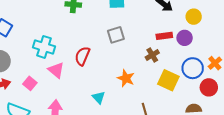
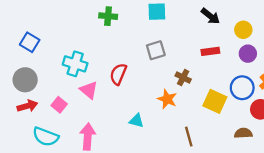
purple circle: (185, 38) -> (248, 54), moved
brown cross: (152, 55) -> (183, 78), moved, turned -32
cyan triangle: (99, 98) -> (136, 121), turned -32

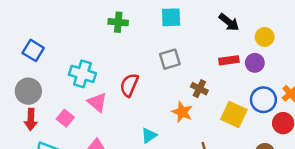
purple circle: (248, 54) -> (255, 63), moved
red arrow: (27, 106) -> (31, 119), turned 108
cyan triangle: (136, 121) -> (149, 135), turned -49

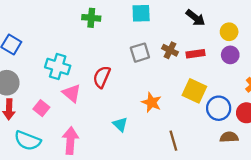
purple circle: (255, 63) -> (230, 55), moved
brown cross: (199, 89) -> (170, 50), moved
blue circle: (263, 100) -> (219, 108), moved
yellow square: (234, 115) -> (194, 91), moved
cyan triangle: (149, 135) -> (120, 124), turned -42

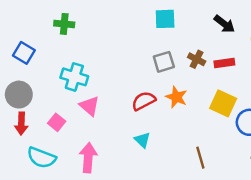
green cross: (91, 18) -> (64, 24), moved
red semicircle: (102, 77) -> (144, 101), moved, turned 40
orange star: (151, 102) -> (176, 97), moved

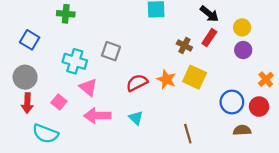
gray square: (164, 62) -> (111, 51), moved, turned 36
red rectangle: (224, 63) -> (209, 38), moved, turned -48
yellow square: (223, 103) -> (195, 77), moved
pink arrow: (88, 158) -> (97, 116), moved, turned -95

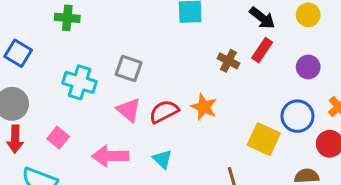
yellow circle: (242, 27) -> (308, 15), moved
yellow square: (195, 77) -> (264, 139), moved
pink triangle: (88, 87) -> (129, 110), moved
blue circle: (232, 102) -> (297, 116), moved

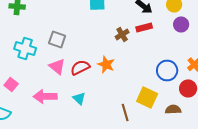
red rectangle: (262, 50) -> (144, 27), turned 42
brown cross: (228, 61) -> (122, 34), turned 32
purple circle: (308, 67) -> (181, 24), moved
yellow square: (264, 139) -> (147, 97), moved

